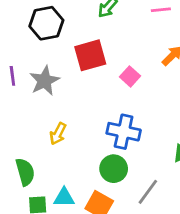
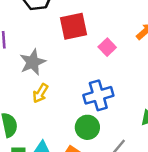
gray star: (45, 81) -> (33, 62), moved
blue cross: (124, 132) -> (98, 95), turned -32

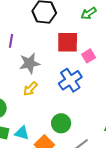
pink square: (107, 47) -> (89, 56), moved
blue cross: (98, 95) -> (70, 80), moved, turned -30

